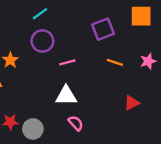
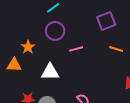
white triangle: (66, 96) -> (50, 72), moved

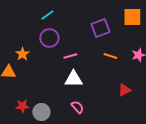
white triangle: (50, 72) -> (73, 79), moved

